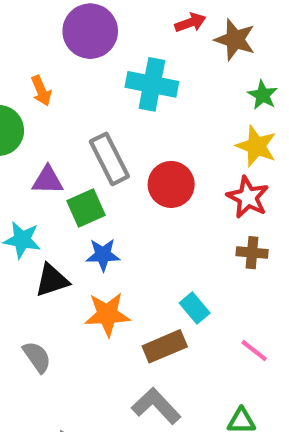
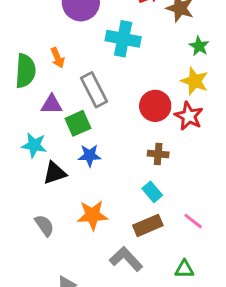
orange arrow: (41, 91) -> (57, 58), moved
red circle: (171, 184) -> (155, 106), moved
brown cross: (252, 253) -> (158, 154), moved
orange star: (107, 314) -> (92, 215), moved
brown rectangle: (165, 346) -> (148, 225), moved

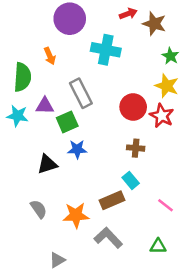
orange arrow: (57, 58) -> (50, 56), moved
cyan star: (34, 145) -> (17, 116), moved
orange star: (92, 215) -> (76, 215), moved
brown rectangle: (148, 225) -> (112, 200), moved

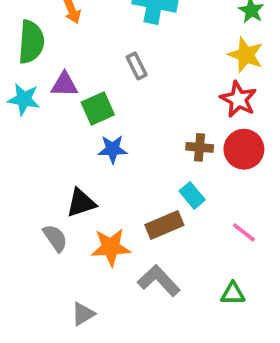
gray rectangle: (81, 93) -> (137, 66), moved, size x0.6
red circle: (133, 107) -> (244, 149), moved
black triangle: (47, 164) -> (81, 203), moved

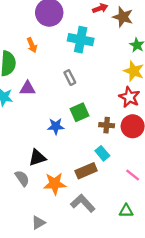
green square: (98, 108) -> (80, 112), moved

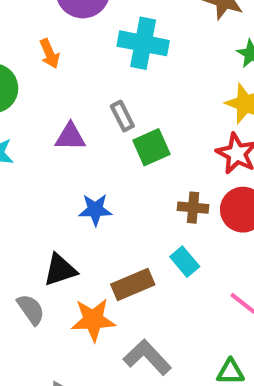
purple triangle: (28, 88) -> (70, 137), moved
green square: (80, 112) -> (151, 147), moved
brown rectangle: (86, 171) -> (133, 284), moved

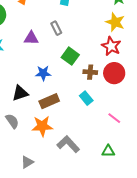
green square: (151, 147) -> (70, 56), moved, turned -30
black triangle: (60, 270) -> (20, 93), moved
brown rectangle: (133, 284) -> (49, 101), moved

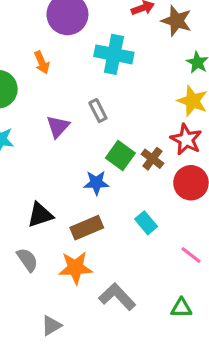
purple triangle: (31, 38) -> (58, 127), turned -49
brown cross: (90, 72) -> (152, 159), moved, turned 32
blue star: (43, 73) -> (96, 183), moved

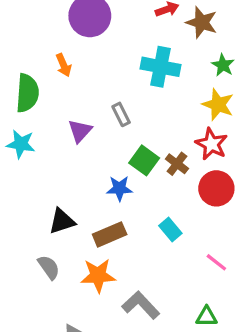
cyan cross: (114, 54) -> (161, 67), moved

